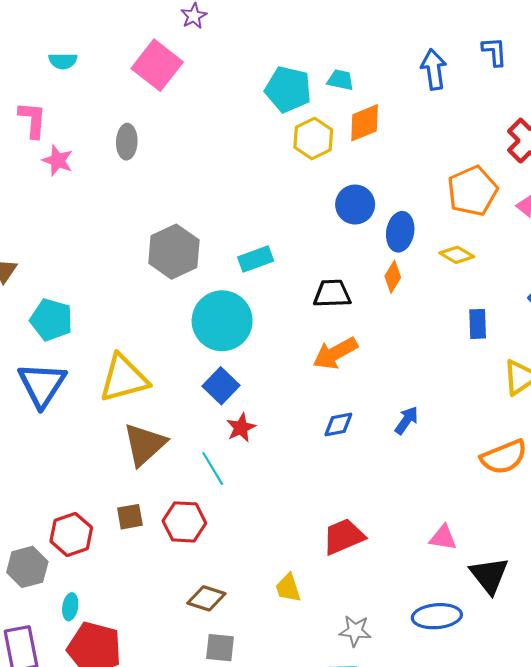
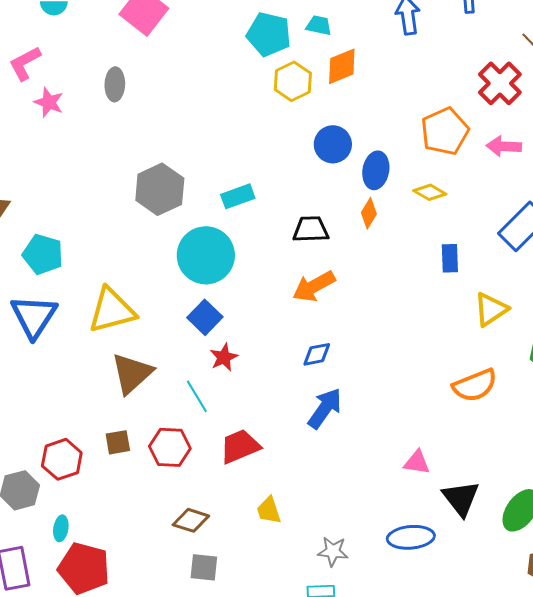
pink L-shape: (32, 120) -> (25, 63), turned -123
blue arrow: (406, 420) -> (325, 408), moved, size x1.5
red trapezoid: (344, 537) -> (240, 446), moved

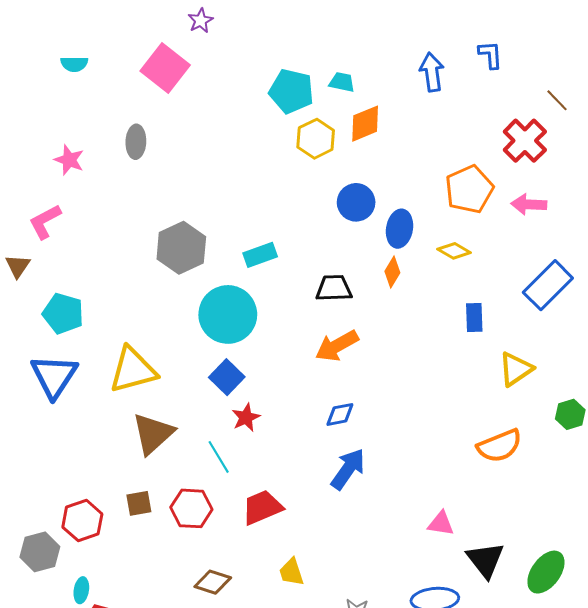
pink L-shape: (25, 63) -> (45, 222), moved

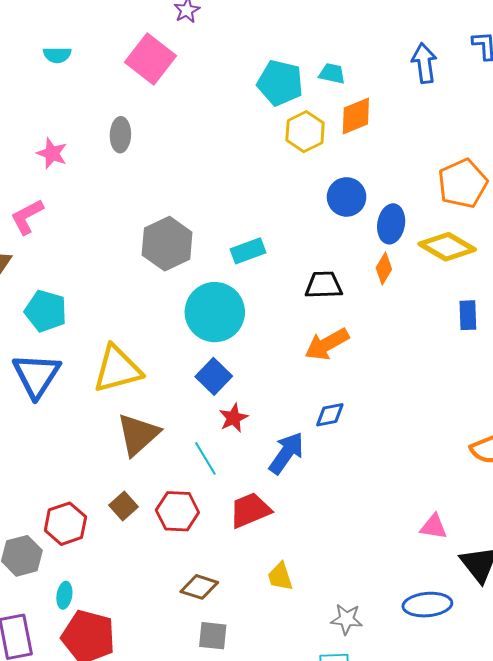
yellow diamond: (454, 251) -> (447, 247), size x1.6
blue arrow: (348, 469) -> (286, 453), moved
brown square: (139, 503) -> (124, 506), turned -32

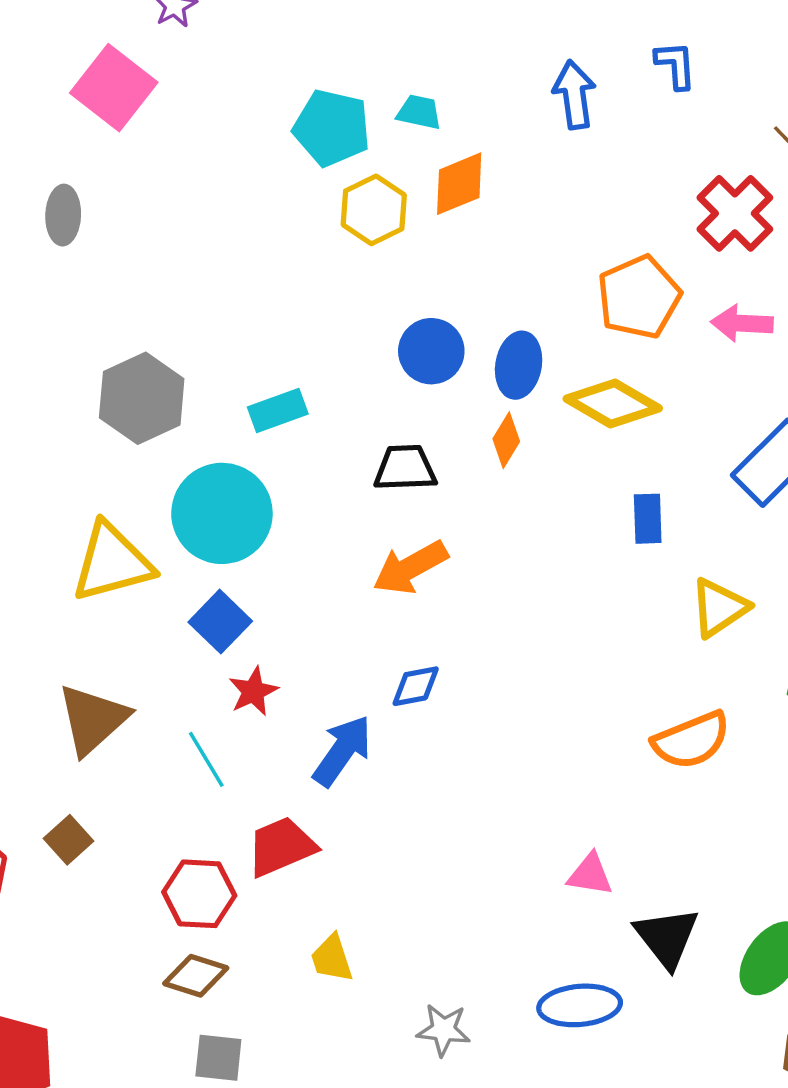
blue circle: (347, 197) -> (431, 351), moved
yellow triangle: (117, 369) -> (112, 562), moved
red hexagon: (177, 511) -> (199, 894), moved

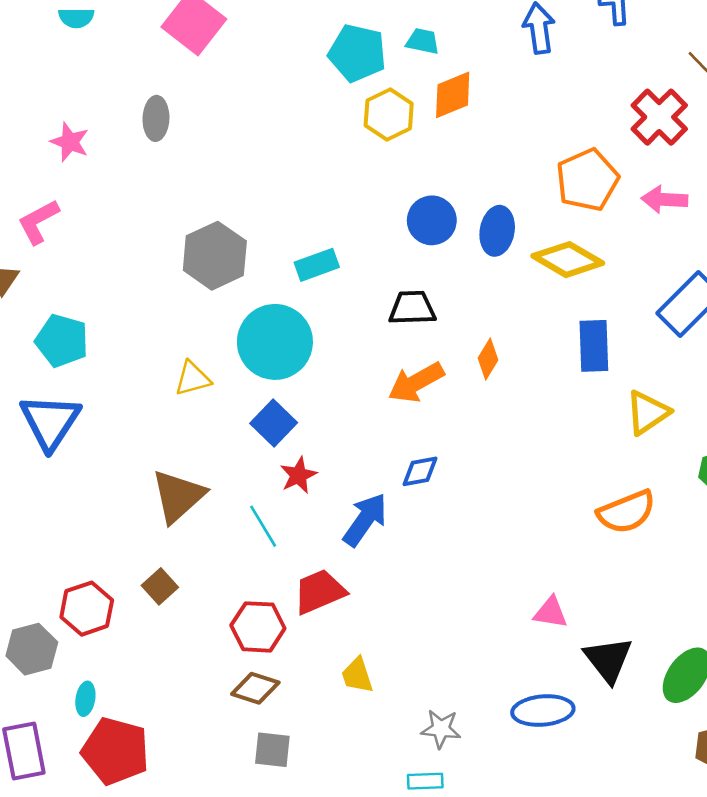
orange diamond: (506, 440) -> (488, 359), moved
blue rectangle: (648, 519) -> (594, 346), size x1.4
yellow triangle: (112, 562) -> (193, 379), size x0.6

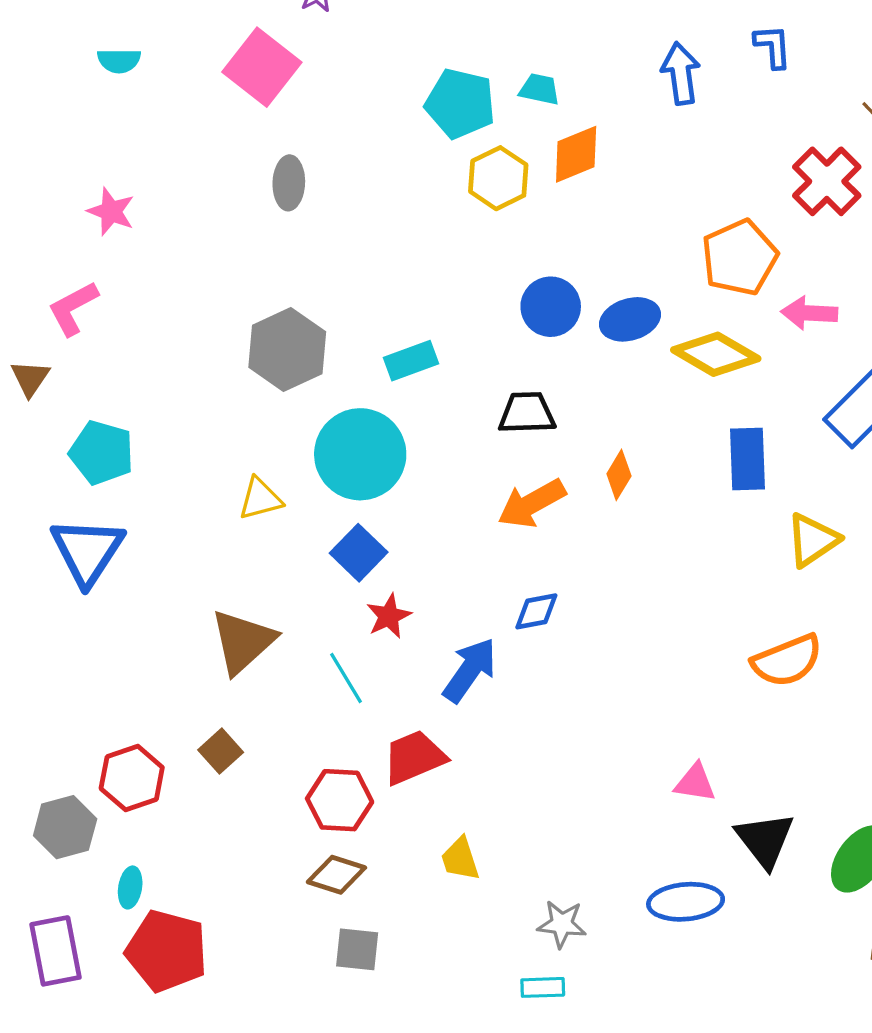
gray ellipse: (156, 118) -> (289, 183), moved
pink arrow: (664, 199) -> (809, 313), moved
blue ellipse: (497, 231) -> (630, 319), turned 63

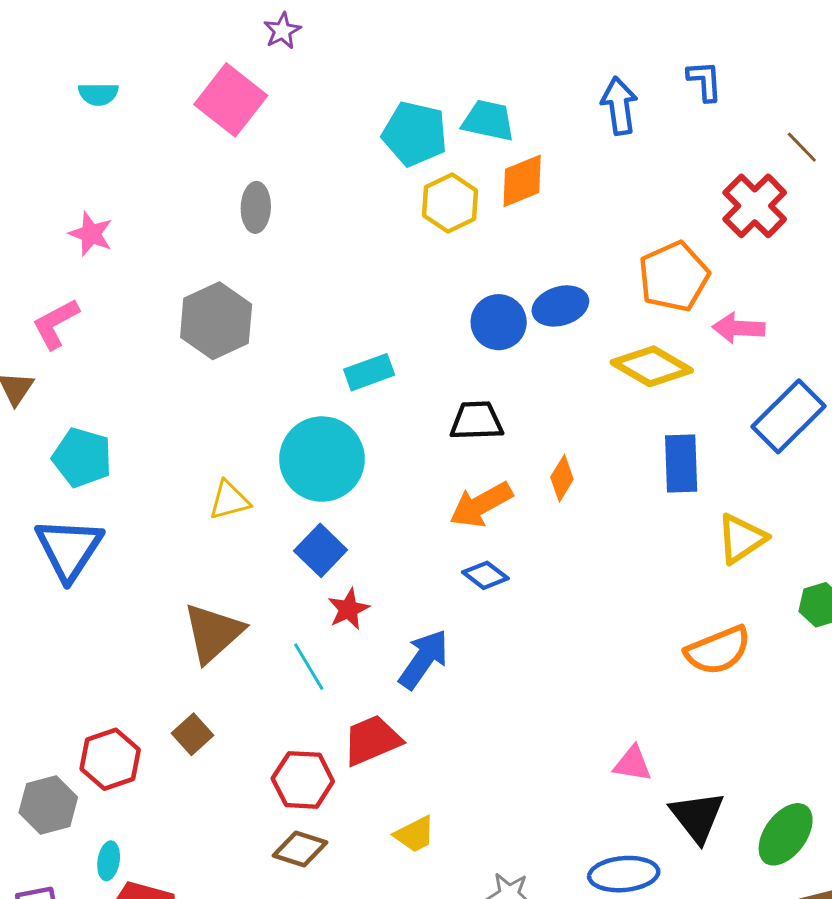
cyan trapezoid: (540, 89) -> (488, 121), size x1.4
blue ellipse: (630, 319) -> (560, 306), moved
gray hexagon: (287, 350) -> (216, 321), moved
blue diamond: (536, 611) -> (485, 575), moved, turned 48
yellow trapezoid: (460, 859) -> (415, 834), turned -99

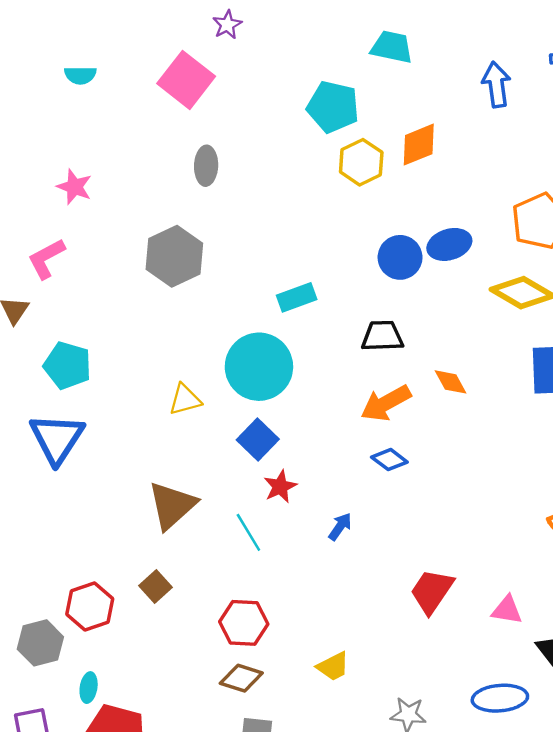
cyan trapezoid: (488, 121) -> (392, 47), moved
orange diamond: (562, 478) -> (451, 382), turned -60
blue arrow: (424, 659) -> (340, 527), size x0.6
red trapezoid: (372, 740) -> (432, 591), moved, turned -33

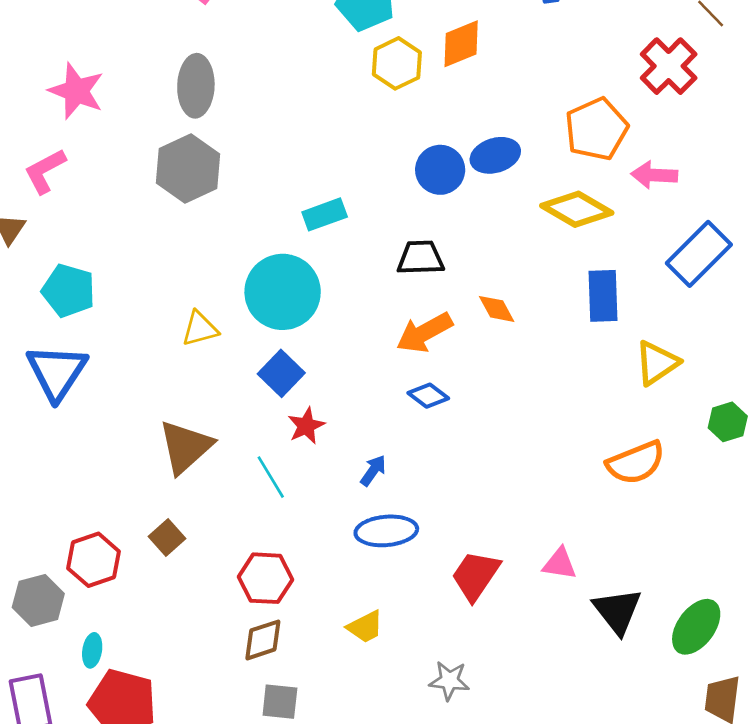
gray ellipse: (206, 166) -> (196, 86), moved, size x1.4
pink star: (74, 187) -> (76, 91), size x1.4
red trapezoid: (432, 591) -> (476, 576), moved
brown diamond: (241, 678) -> (263, 640), turned -36
blue ellipse: (500, 698) -> (386, 531), moved

